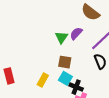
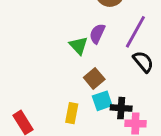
brown square: (65, 62) -> (94, 78), turned -32
cyan square: (65, 78) -> (102, 101), turned -32

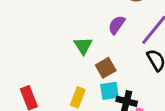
green triangle: (78, 46) -> (83, 46), moved

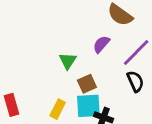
cyan square: (110, 91) -> (88, 106), size x1.4

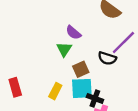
purple semicircle: (101, 44) -> (73, 33), moved, turned -91
black semicircle: (135, 81) -> (107, 58), moved, turned 132

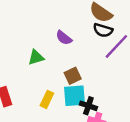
green triangle: (64, 49) -> (36, 57), moved, turned 42
black semicircle: (107, 58) -> (103, 30), moved

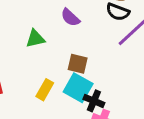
brown square: (73, 76) -> (78, 64), turned 35
cyan square: (74, 96) -> (78, 88), turned 30

